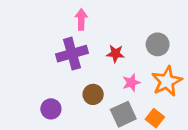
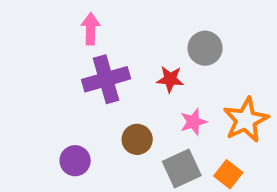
pink arrow: (81, 19) -> (91, 29), moved
gray circle: (158, 44) -> (205, 48), moved

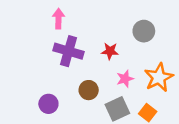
gray circle: (205, 48) -> (144, 31), moved
purple cross: (106, 79) -> (69, 51), turned 32

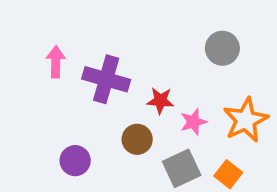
pink arrow: (59, 19) -> (56, 62), moved
red star: (110, 51) -> (160, 101), moved

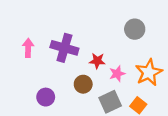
pink arrow: (56, 62) -> (28, 48), moved

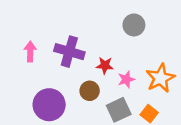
gray circle: (135, 29) -> (134, 25), moved
purple circle: (46, 97) -> (49, 105), size x1.6

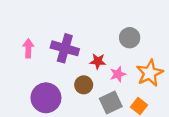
gray circle: (134, 25) -> (130, 38), moved

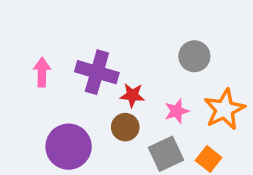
red star: (98, 61) -> (132, 95), moved

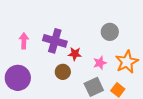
brown circle: (125, 127) -> (63, 72), moved
purple circle: (69, 147) -> (18, 78), moved

